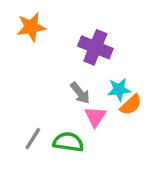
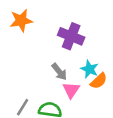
cyan star: (119, 90) -> (89, 69), turned 30

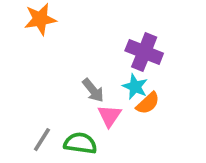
purple cross: (71, 36) -> (144, 52), moved

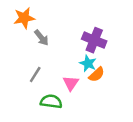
gray arrow: (93, 90) -> (41, 38), moved
gray line: (42, 140) -> (35, 74), moved

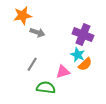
gray arrow: (41, 38) -> (37, 32), turned -32
pink triangle: (71, 83) -> (63, 72), turned 40

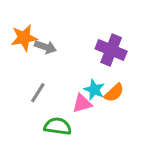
orange star: (23, 16) -> (24, 38), moved
cyan star: (78, 55) -> (94, 90), moved

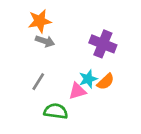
orange star: (24, 38) -> (40, 21), moved
cyan star: (94, 90) -> (88, 79), turned 30

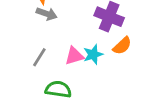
orange semicircle: (106, 82) -> (122, 46), moved
pink triangle: (77, 91) -> (74, 56), moved

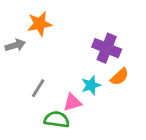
gray arrow: (47, 14) -> (15, 45), moved, turned -36
pink triangle: (74, 56) -> (72, 102), moved

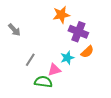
orange star: (40, 24) -> (61, 15), moved
gray arrow: (15, 45) -> (14, 30), turned 64

